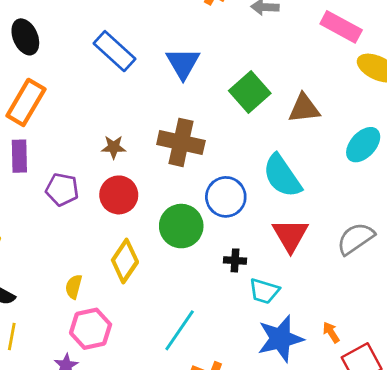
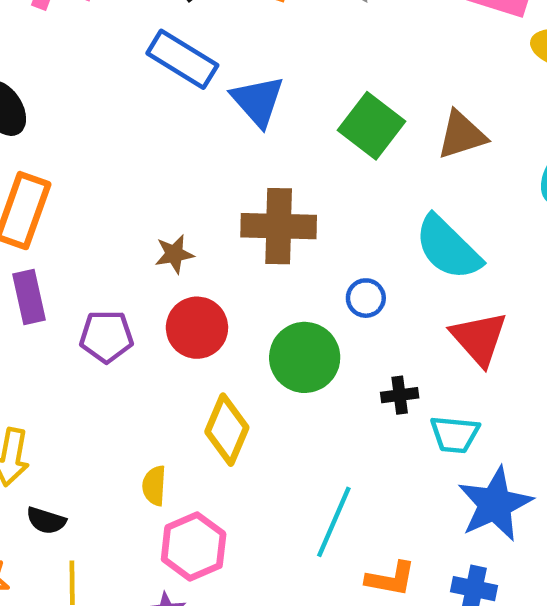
blue rectangle: (114, 51) -> (182, 59), moved
blue circle: (226, 197) -> (366, 298), size x0.6

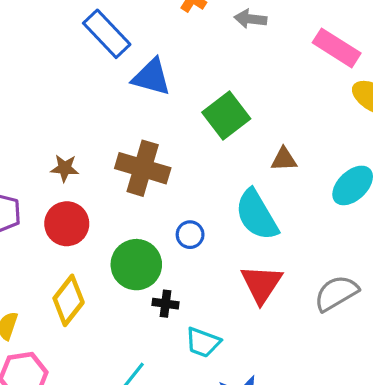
blue triangle: (258, 101) -> (151, 77), turned -48
brown triangle: (462, 135) -> (284, 159), moved, size x0.7
black cross: (400, 395) -> (166, 304), moved
cyan trapezoid: (455, 434) -> (203, 342), moved

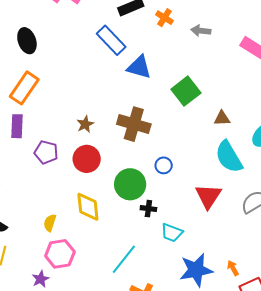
brown star: (65, 168) -> (85, 124), turned -30
cyan semicircle: (257, 215) -> (229, 157), moved
yellow diamond: (69, 300) -> (88, 207), turned -44

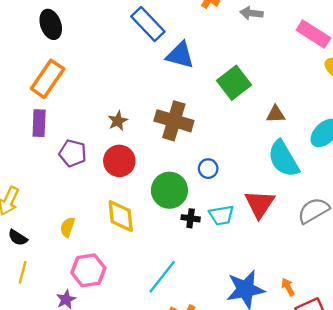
yellow semicircle: (50, 223) -> (67, 227), moved
cyan trapezoid: (172, 233) -> (221, 215), moved, turned -30

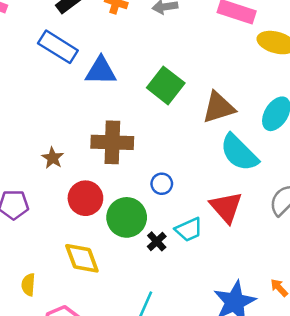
brown triangle: (276, 114) -> (219, 107), size x1.6
red circle: (119, 161) -> (85, 198), moved
black cross: (191, 218) -> (157, 241), turned -36

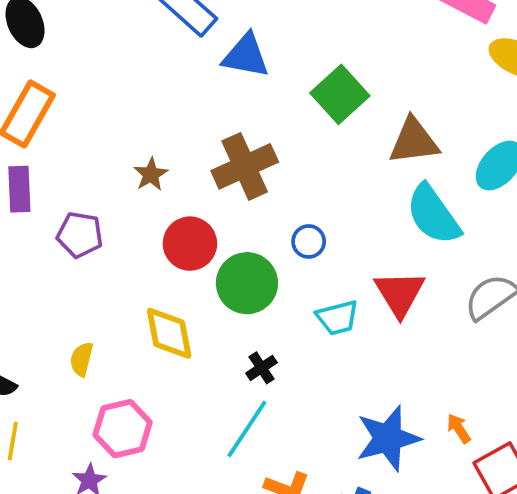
brown cross: (112, 142) -> (245, 166), turned -36
black cross: (157, 241) -> (262, 368), moved

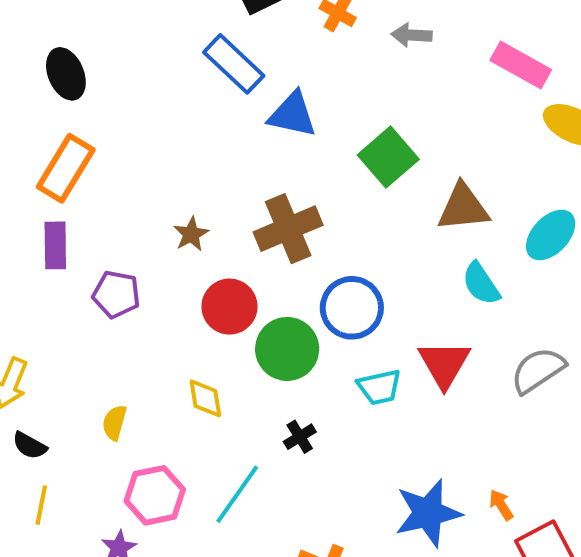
cyan semicircle: (433, 215) -> (481, 284), size x0.7
blue circle: (309, 241) -> (352, 308), size x1.8
yellow diamond: (169, 333) -> (205, 398), size x0.7
cyan line: (247, 429) -> (237, 494), moved

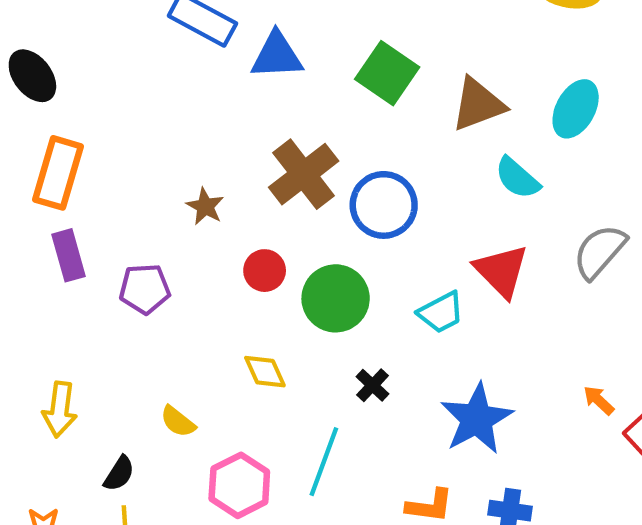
red circle: (229, 307) -> (265, 271), size x0.7
blue circle: (352, 308) -> (384, 205), moved
yellow semicircle: (114, 423) -> (178, 422), turned -52
black semicircle: (30, 446) -> (119, 474), moved, turned -72
blue star: (428, 513) -> (477, 419), moved

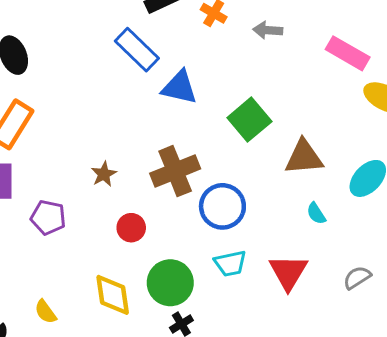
cyan semicircle: (517, 178) -> (316, 213), size x0.7
gray semicircle: (600, 252) -> (357, 278), size x0.7
green circle: (336, 298) -> (170, 283), moved
cyan trapezoid: (441, 312) -> (230, 263), moved
yellow diamond: (265, 372) -> (113, 295), size x1.4

